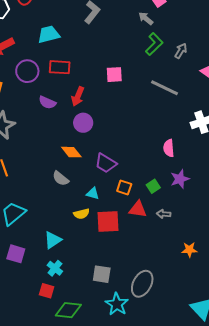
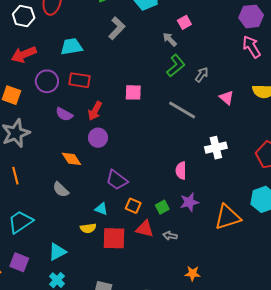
orange diamond: (71, 152) -> (71, 159), moved
gray semicircle: (61, 178) -> (61, 190), moved

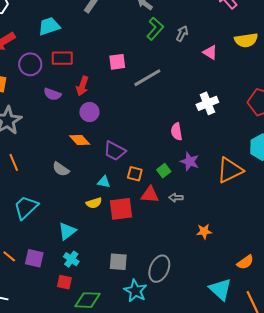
gray line: (182, 110) -> (147, 78), moved, turned -52
orange diamond: (71, 159) -> (80, 140), moved
purple star: (189, 202) -> (190, 161), turned -30
purple square: (19, 262) -> (34, 258), moved

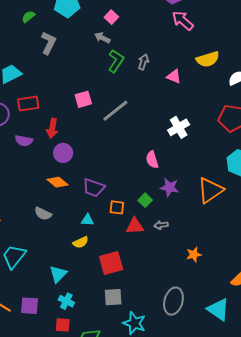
red square: (121, 209) -> (111, 263), moved
gray ellipse: (159, 269) -> (173, 301), moved

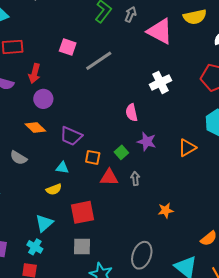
pink triangle: (174, 76) -> (160, 31), size x1.8
pink square: (83, 99) -> (68, 47), turned 30
orange triangle: (210, 190) -> (187, 148), size x0.7
gray arrow: (161, 225) -> (135, 178), turned 88
cyan triangle: (58, 274) -> (44, 223), moved

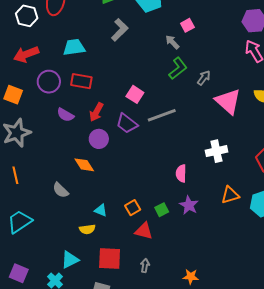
purple trapezoid: (71, 136) -> (127, 123), moved
orange triangle: (187, 148) -> (230, 195), moved
orange square: (93, 157) -> (133, 208), turned 35
gray arrow: (135, 178) -> (145, 266), moved

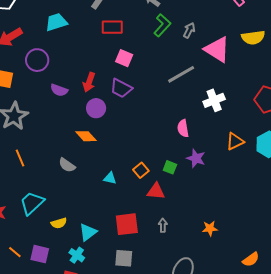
red rectangle: (81, 81) -> (112, 27), moved
gray line: (162, 115) -> (181, 74), moved
green square: (162, 210) -> (170, 167), turned -32
yellow semicircle: (87, 229) -> (59, 223), moved

